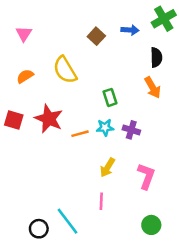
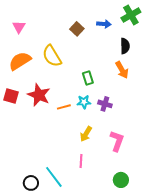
orange semicircle: (25, 76) -> (20, 61), size x1.6

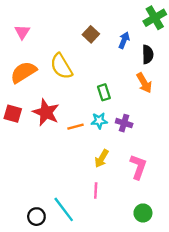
blue arrow: (104, 24) -> (124, 40), moved, turned -72

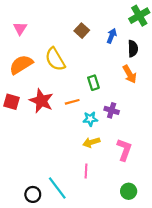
cyan star: (99, 121) -> (90, 119), moved
orange line: (76, 127) -> (72, 102), moved
yellow arrow: (102, 159) -> (91, 142), turned 42

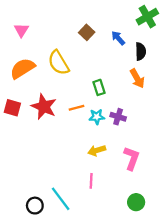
blue arrow: (112, 36) -> (118, 38), turned -64
cyan star: (90, 119) -> (97, 117), moved

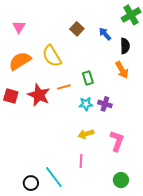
orange line: (76, 108) -> (64, 87), moved

